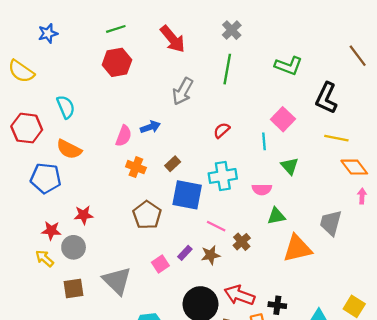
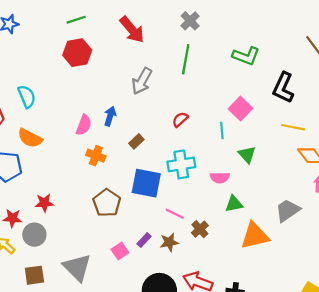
blue arrow: (150, 127) -> (110, 116), turned -54
brown rectangle: (173, 164) -> (136, 141), moved
gray trapezoid: (331, 223) -> (288, 210), turned 40

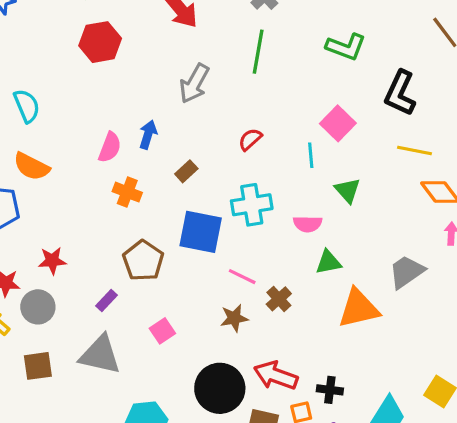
purple rectangle: (144, 240) -> (107, 301), moved
gray triangle: (77, 267) -> (100, 355), turned -32

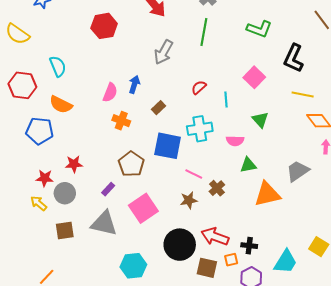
cyan line: (311, 155) -> (226, 100), moved
pink square: (162, 331) -> (143, 208), size x1.8

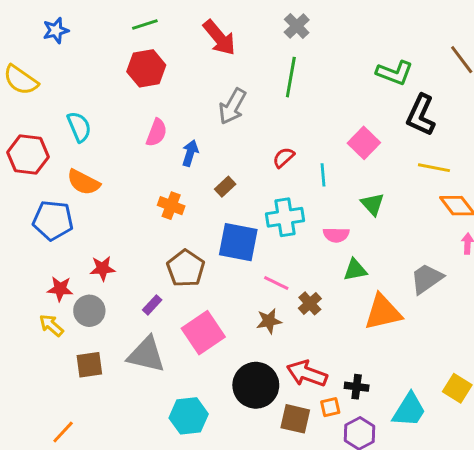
green L-shape: (259, 29) -> (395, 73), moved
pink semicircle: (110, 92) -> (157, 133), moved

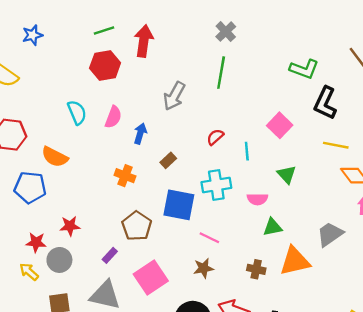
red arrow: (219, 38) -> (144, 41), moved, turned -132
cyan semicircle: (79, 127) -> (77, 112), moved
brown cross: (310, 303) -> (256, 269), moved, turned -36

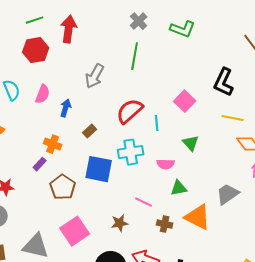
green L-shape: (304, 69) -> (183, 29), moved
red semicircle: (215, 137) -> (130, 111), size x1.8
pink line: (209, 238) -> (144, 202), moved
purple rectangle: (110, 255) -> (40, 164), moved
orange triangle: (295, 261) -> (198, 217), turned 40

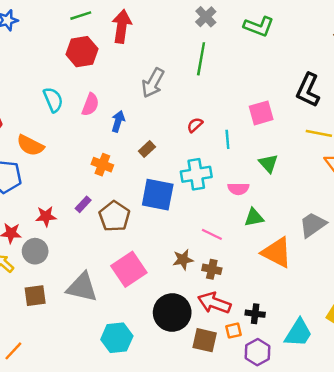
pink square: (185, 101) -> (261, 113), turned 30
red semicircle: (130, 111) -> (195, 125), size x0.5
purple rectangle: (40, 164) -> (83, 204), moved
brown cross: (165, 224) -> (212, 269), moved

